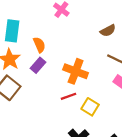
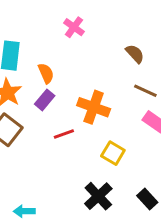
brown semicircle: (108, 31) -> (135, 54), turned -105
red line: (69, 96) -> (64, 134), moved

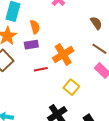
purple rectangle: (45, 100) -> (31, 45), turned 32
orange cross: (94, 107) -> (63, 54), turned 30

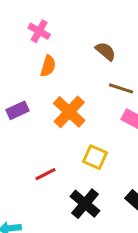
orange semicircle: (35, 27) -> (48, 66), moved, turned 48
red line: (41, 69) -> (46, 174), moved

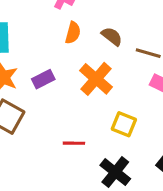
brown semicircle: (106, 51) -> (112, 36), moved
red line: (46, 174) -> (74, 143), turned 30

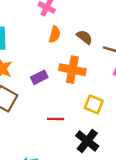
purple rectangle: (43, 79) -> (39, 77), moved
orange cross: (96, 79) -> (72, 70), turned -30

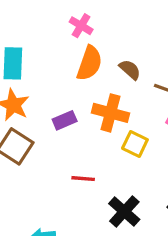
orange semicircle: (55, 34) -> (89, 63), size x1.5
yellow square: (94, 104) -> (135, 144), moved

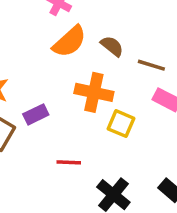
orange semicircle: (89, 63) -> (69, 42), turned 32
purple rectangle: (65, 120) -> (36, 114), moved

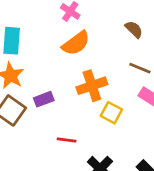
brown semicircle: (112, 46) -> (134, 29), moved
orange cross: (94, 92) -> (92, 86), turned -36

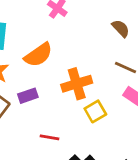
orange semicircle: (76, 43) -> (38, 55), moved
yellow square: (111, 113) -> (95, 111), turned 30

